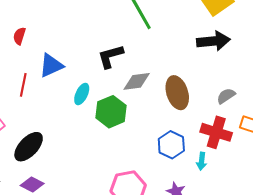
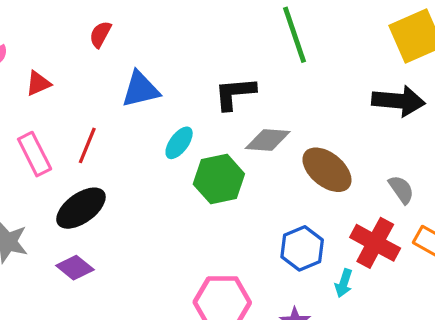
red line: (23, 85) -> (87, 145), moved
brown ellipse: (177, 93) -> (327, 170), turned -44
gray semicircle: (226, 96) -> (401, 190), turned 78

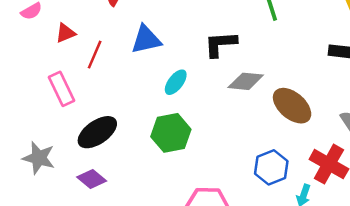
red line: (87, 145) -> (95, 55), moved
green hexagon: (219, 179) -> (171, 133), moved

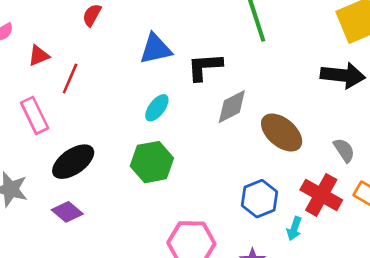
blue triangle: (146, 39) -> (156, 49), moved
gray diamond: (246, 81) -> (232, 107), turned -32

